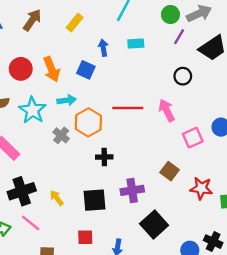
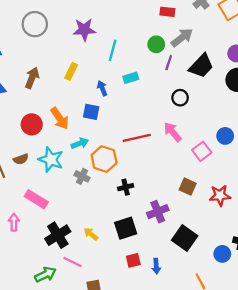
red square: (85, 237) -> (133, 260), moved

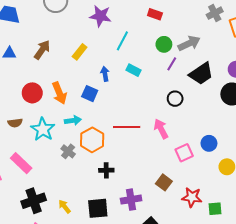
red rectangle: (167, 12) -> (155, 14), moved
cyan rectangle: (131, 78) -> (134, 70), turned 32

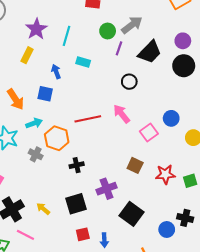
purple star: (100, 16) -> (36, 29), moved, turned -30

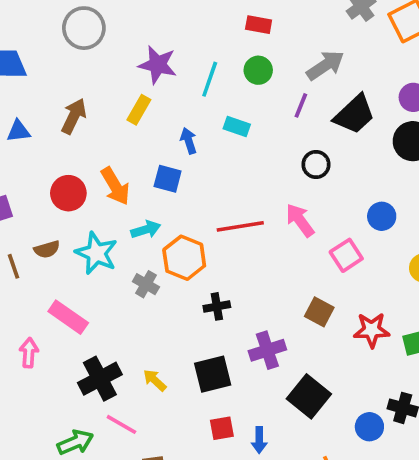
purple star: (36, 29) -> (158, 65), turned -30
green circle: (108, 31) -> (258, 70), moved
blue circle: (171, 118) -> (382, 216), moved

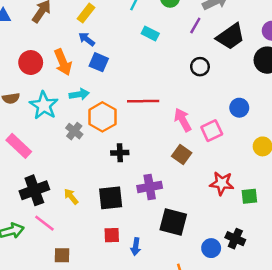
blue arrow: (189, 141) -> (87, 39), moved, turned -42
pink arrow: (300, 220) -> (183, 120), moved
brown square: (319, 312) -> (182, 154), moved
black square: (309, 396) -> (173, 222), turned -32

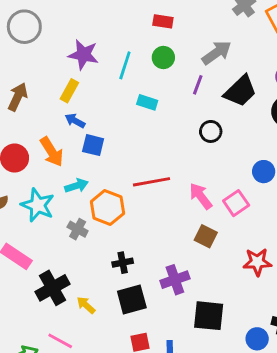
black cross: (120, 153) -> (123, 263), moved
black cross: (34, 190) -> (52, 288), moved

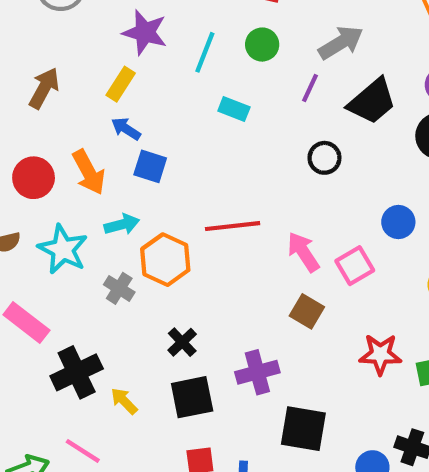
black cross: (123, 263) -> (182, 342), turned -36

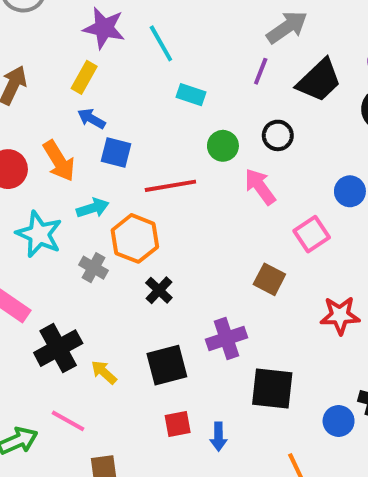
green circle: (262, 45) -> (223, 146), moved
cyan line: (205, 52) -> (161, 43), turned -48
red line: (233, 226) -> (170, 186), moved
pink arrow: (303, 252) -> (260, 187), moved
black cross: (182, 342) -> (159, 290), moved

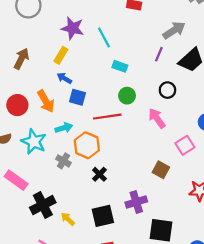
green circle: (223, 146) -> (127, 96), moved

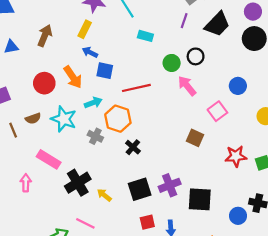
green circle: (127, 96) -> (172, 63), moved
purple cross: (136, 202) -> (170, 185), moved

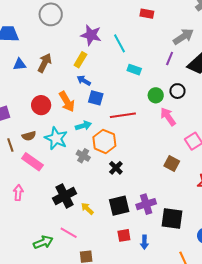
blue triangle: (11, 47) -> (20, 64), moved
pink rectangle: (49, 159) -> (32, 162), moved

